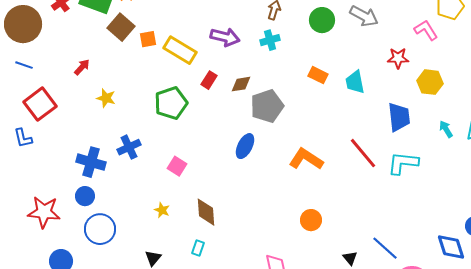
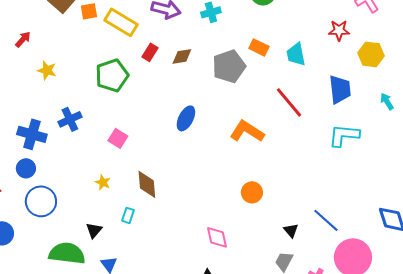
gray pentagon: (267, 106) -> (229, 66), moved
red line: (363, 153) -> (289, 102), moved
cyan rectangle: (198, 248) -> (128, 215), moved

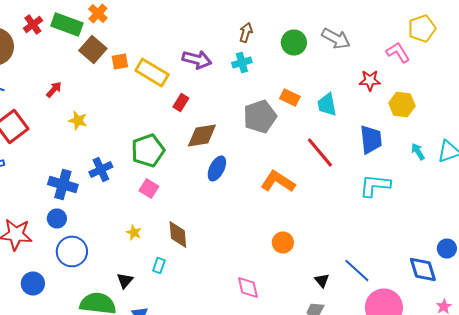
brown diamond: (182, 56) -> (202, 136), moved, size x1.5
green pentagon: (112, 75) -> (148, 150), moved

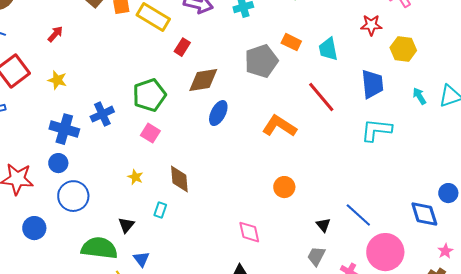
yellow star: (78, 120) -> (57, 80), moved

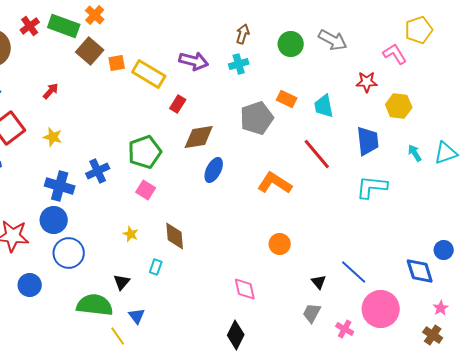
blue circle: (58, 163) -> (54, 220), size x1.4

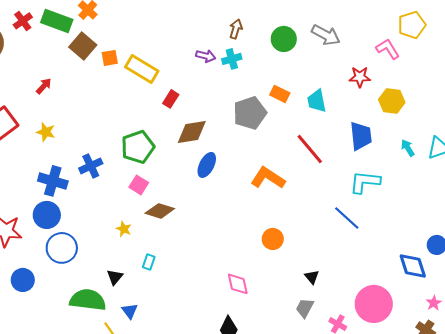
purple arrow: (194, 61) -> (206, 56), moved, size x0.7
brown diamond: (175, 236) -> (160, 211), moved, turned -68
blue line: (354, 272) -> (347, 218), moved

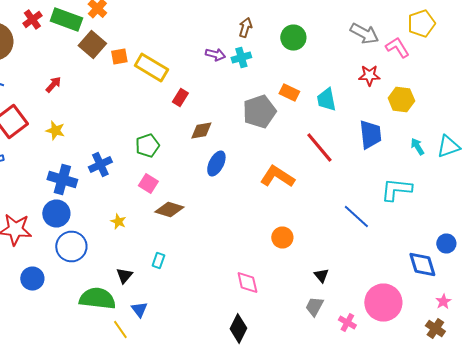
gray arrow: (326, 35) -> (364, 34), moved
brown diamond: (192, 132) -> (201, 130), size x0.7
green pentagon: (138, 147) -> (147, 146), size x0.7
cyan L-shape: (365, 182) -> (396, 190), moved
yellow star: (124, 229) -> (118, 222), moved

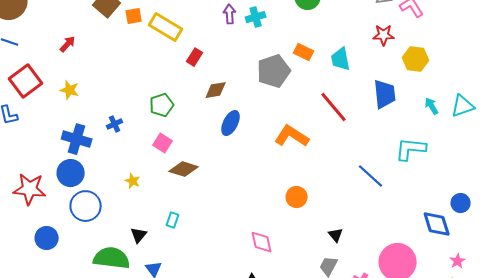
purple arrow: (215, 54) -> (230, 14), turned -108
blue cross: (100, 164) -> (115, 124), size x0.7

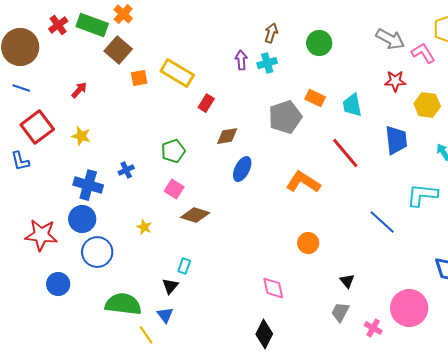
orange square: (134, 16) -> (139, 78), moved
black triangle: (139, 235) -> (170, 286), moved

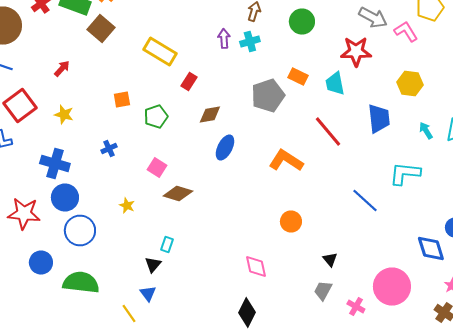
orange square: (139, 78) -> (122, 100), moved
red star: (395, 81) -> (356, 52), moved, size x1.4
green pentagon: (173, 151) -> (156, 116), moved
blue cross: (88, 185) -> (55, 164), moved
green semicircle: (123, 304) -> (81, 282), moved

